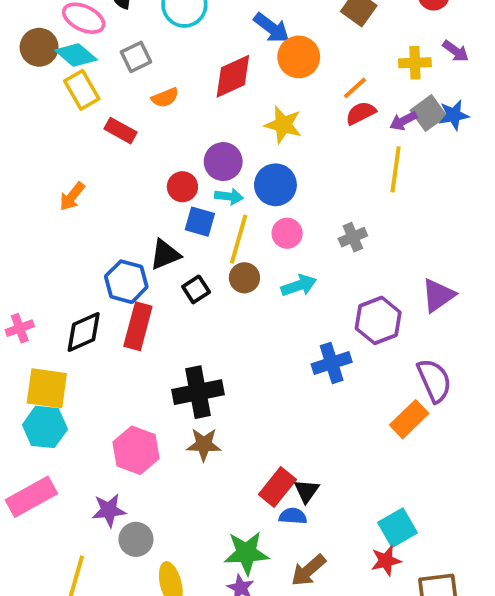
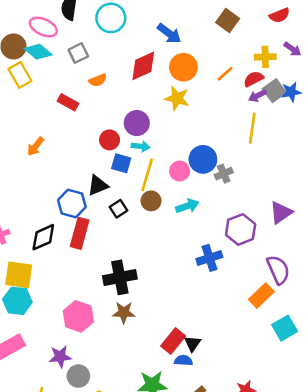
orange circle: (299, 57) -> (183, 67), moved
yellow rectangle: (82, 90) -> (20, 75), moved
red semicircle: (361, 113) -> (254, 79), moved
blue circle: (275, 185) -> (203, 159), moved
cyan square: (398, 528) -> (285, 328), moved

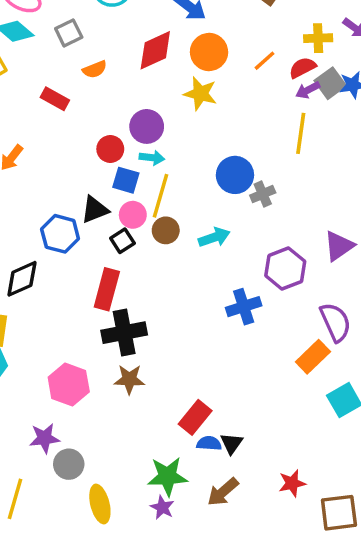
pink circle: (180, 171) -> (133, 215), moved
red rectangle: (80, 233) -> (107, 289), moved
black triangle: (193, 344) -> (232, 443), moved

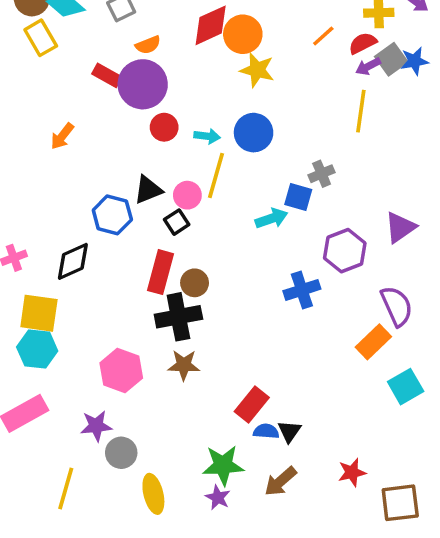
orange circle: (209, 52) -> (243, 34), moved
purple circle: (147, 126) -> (143, 84), moved, size x1.4
blue circle: (235, 175) -> (254, 133), moved
blue square: (126, 180) -> (298, 197), moved
brown circle: (166, 230) -> (195, 283), moved

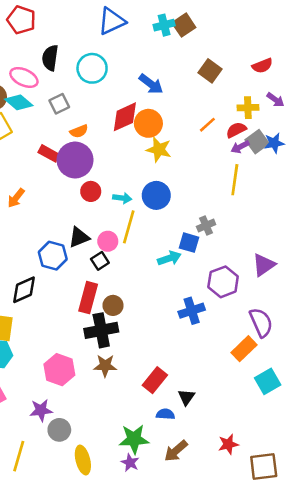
red rectangle: (252, 404) -> (155, 380), moved
black triangle: (289, 431) -> (186, 397), moved

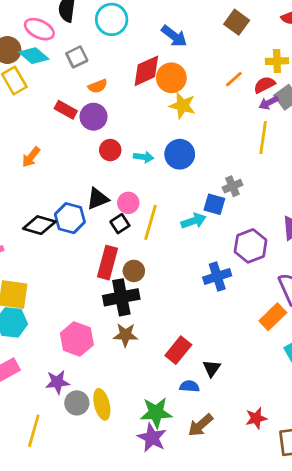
purple circle: (75, 160) -> (94, 117), size x0.7
yellow line: (129, 227) -> (151, 222), moved
black diamond: (24, 290) -> (39, 225), moved, turned 40
yellow ellipse: (83, 460) -> (102, 404), moved
purple star: (130, 463) -> (152, 438), size x1.5

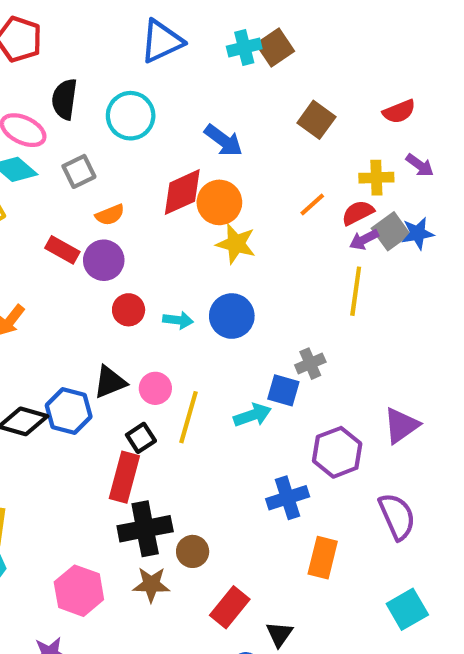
black square: (120, 224) -> (141, 438), moved
brown circle: (134, 271) -> (193, 551), moved
orange rectangle: (273, 317) -> (323, 558), moved, turned -32

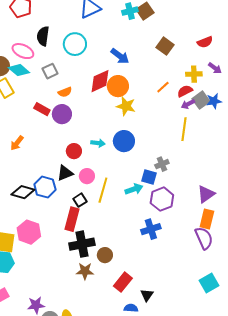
red circle: (129, 310) -> (74, 151), moved
purple hexagon: (337, 452) -> (162, 199), moved
orange rectangle: (323, 558) -> (207, 219), moved
pink hexagon: (79, 591) -> (29, 232), moved

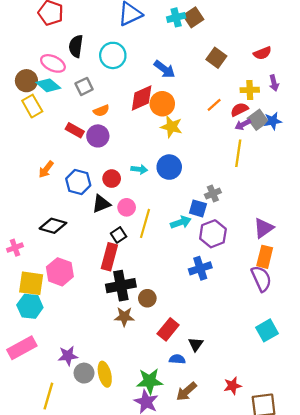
purple arrow: (215, 68) -> (274, 83), turned 40
blue hexagon: (45, 187) -> (78, 182), moved

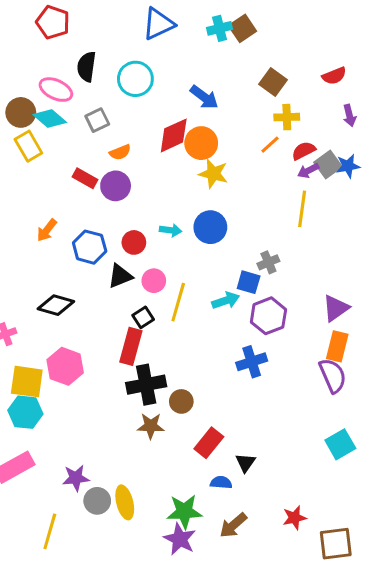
yellow cross: (250, 90) -> (287, 117), moved

